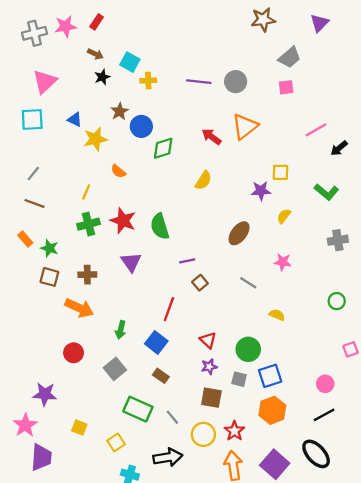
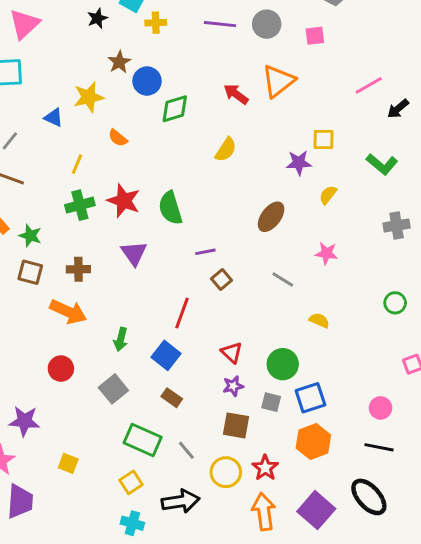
pink square: (286, 87) -> (315, 36), moved
blue triangle: (75, 120) -> (54, 118), moved
black line: (324, 415) -> (379, 447), turned 40
yellow square: (116, 442) -> (131, 482), moved

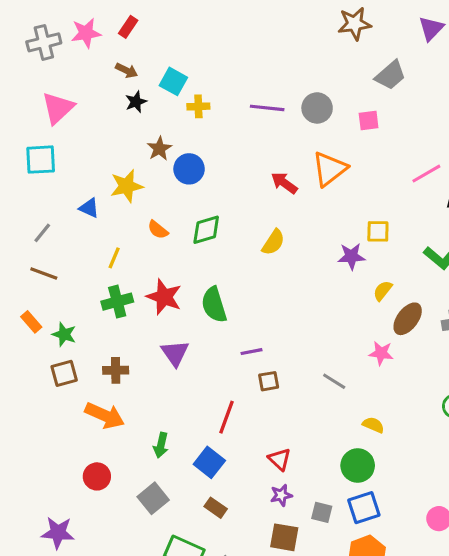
green diamond: (175, 109) -> (206, 230), moved
brown ellipse: (271, 217) -> (408, 319), moved
brown square: (30, 272) -> (64, 373), turned -30
brown square: (221, 280) -> (269, 381), turned 30
green circle: (283, 364) -> (358, 466), moved

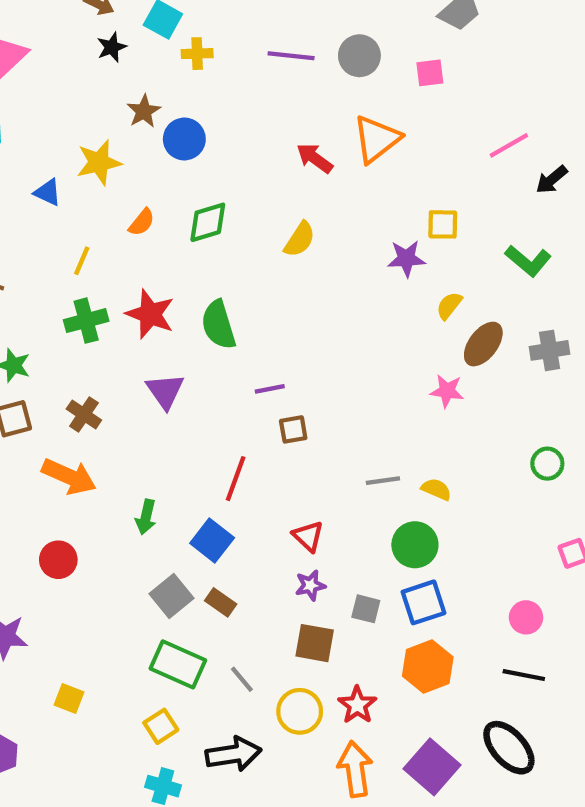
orange semicircle: (158, 230) -> (142, 222), turned -90
brown cross: (116, 370) -> (84, 414), turned 35
gray line: (334, 381) -> (383, 481), moved, turned -40
gray square: (153, 498) -> (171, 596), moved

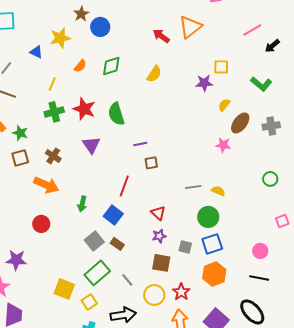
green rectangle: (178, 664) -> (97, 273), turned -65
yellow square: (69, 699) -> (64, 289), moved, size x1.5

